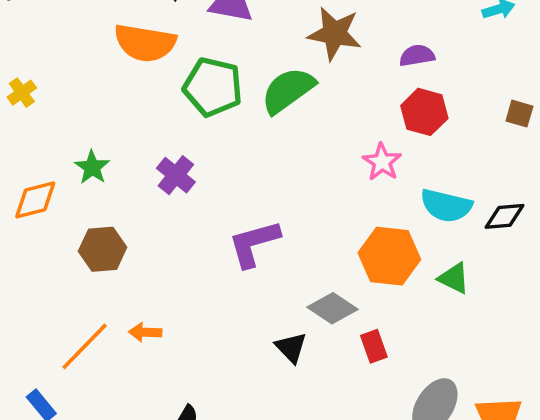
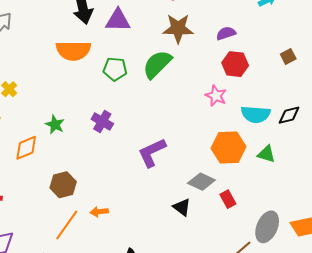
green pentagon: (213, 87) -> (115, 69), size x0.7
brown square: (519, 114) -> (288, 57), turned -35
brown hexagon: (103, 249) -> (63, 185), moved

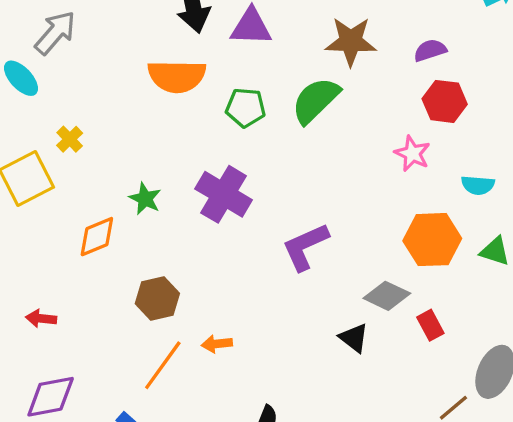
cyan semicircle: (256, 114) -> (478, 185), size x0.7
purple cross: (102, 121) -> (224, 194), size x1.5

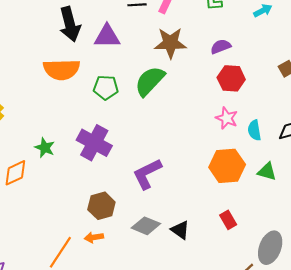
pink star: (412, 154) -> (227, 118), moved
cyan semicircle: (478, 185) -> (254, 130), turned 78
gray diamond: (387, 296) -> (146, 226), moved
brown hexagon: (157, 299) -> (101, 206), moved

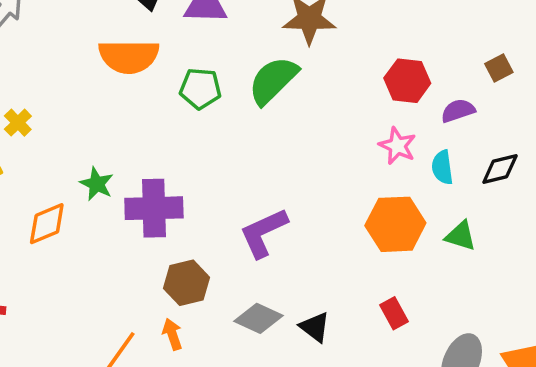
purple semicircle: (221, 47) -> (458, 111), moved
purple cross: (94, 143) -> (154, 208), moved, turned -32
orange arrow: (94, 237) -> (172, 334), turned 78

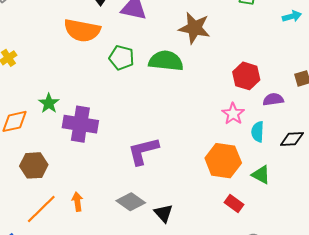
green semicircle: (273, 80) -> (166, 61), turned 40
brown hexagon: (187, 283) -> (34, 165), moved
red rectangle: (394, 313) -> (234, 204), moved, turned -36

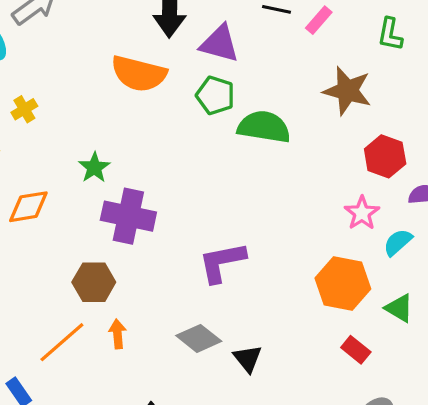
brown star: (194, 28) -> (347, 91), moved
green pentagon: (121, 58) -> (215, 95), moved
green star: (49, 103) -> (94, 168), moved
cyan semicircle: (258, 132) -> (398, 242), turned 42
brown hexagon: (34, 165) -> (94, 282), moved

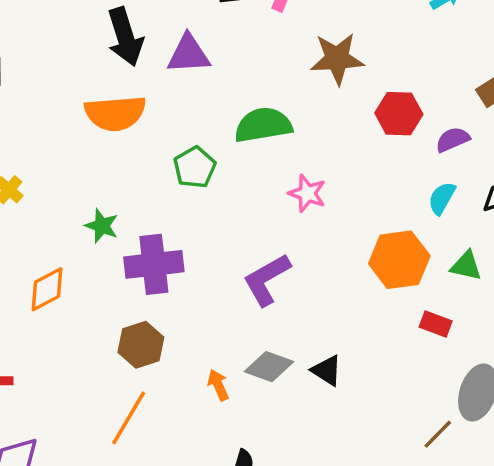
green pentagon: (215, 95) -> (195, 167), moved, turned -30
pink star: (362, 213) -> (307, 193), moved
orange arrow: (118, 334) -> (218, 385), moved

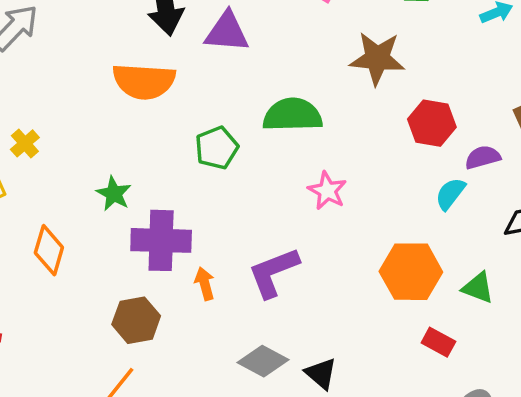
cyan semicircle: (442, 198) -> (450, 194), moved
orange diamond: (47, 289) -> (49, 250), turned -54
orange arrow: (218, 385) -> (205, 284), moved

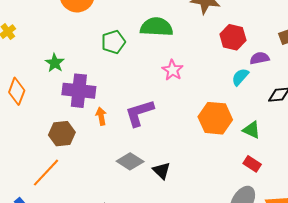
red rectangle: (438, 342) -> (252, 164), moved

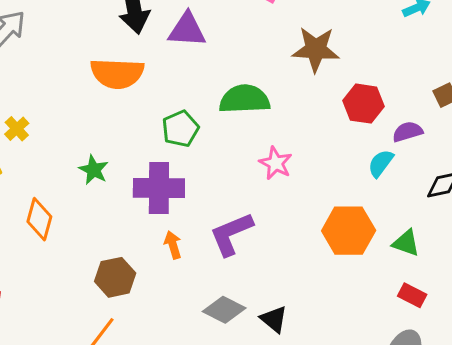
purple cross: (79, 91) -> (159, 188), moved

